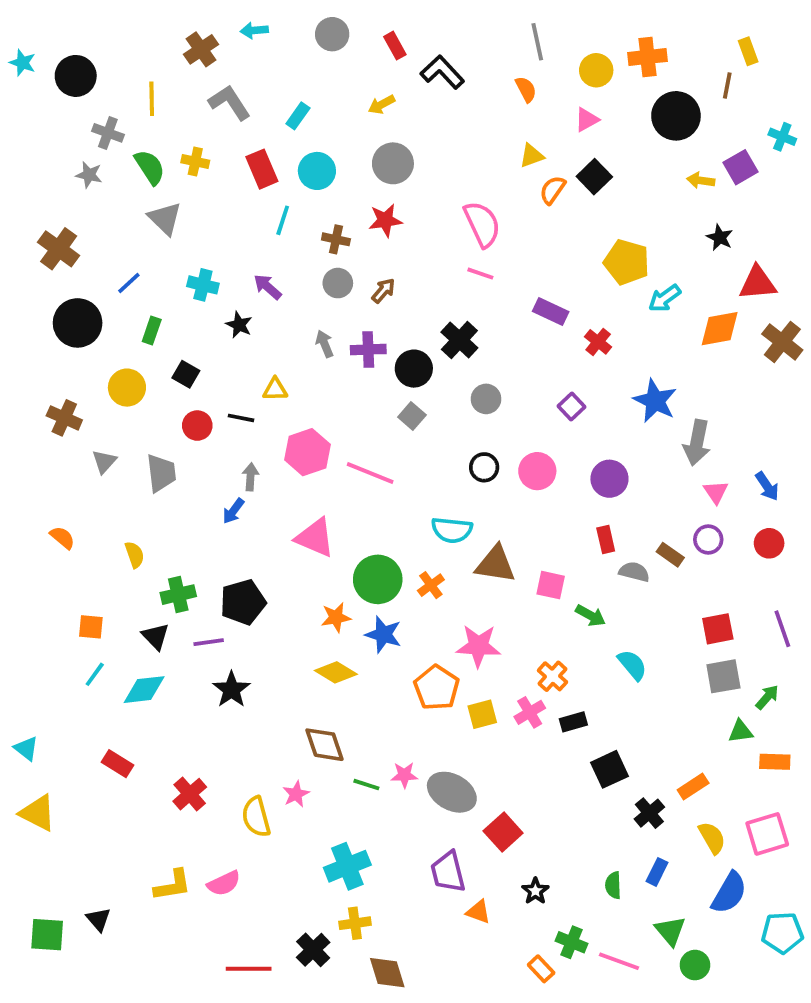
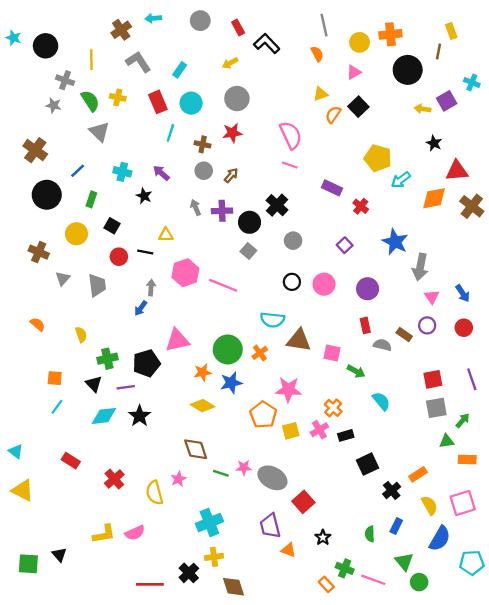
pink triangle: (315, 538) -> (177, 340), moved, turned -35
blue star: (383, 634) -> (231, 383), turned -30
cyan diamond: (144, 690) -> (104, 416), moved

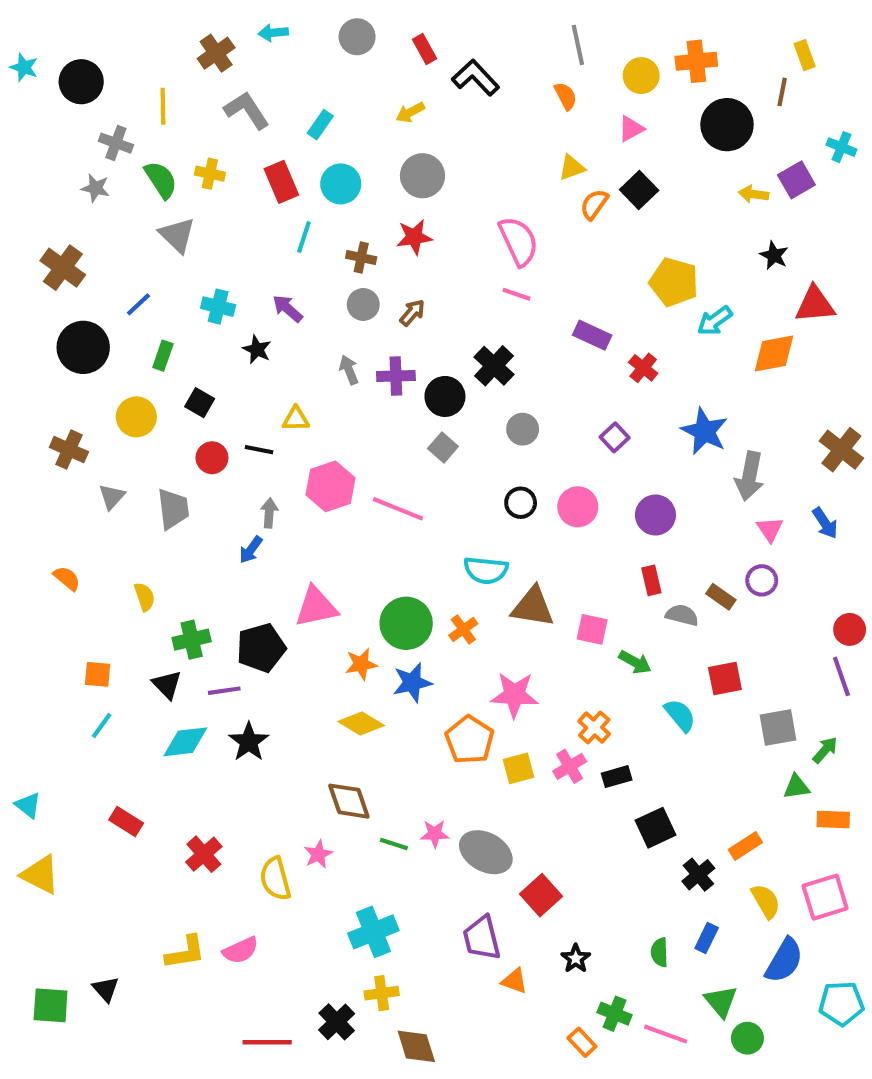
brown cross: (472, 206) -> (841, 450), moved
red circle: (464, 328) -> (850, 629), moved
red square: (433, 379) -> (725, 678), moved

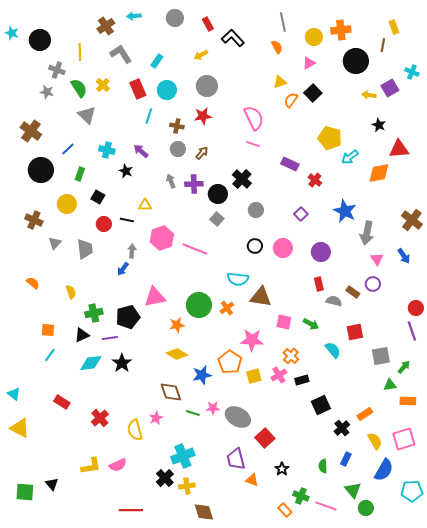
yellow cross: (210, 174) -> (103, 85), turned 32
pink square: (592, 629) -> (284, 322), moved
blue star: (412, 683) -> (202, 375), moved
black triangle: (167, 685) -> (82, 335), turned 49
black cross: (337, 1022) -> (165, 478), moved

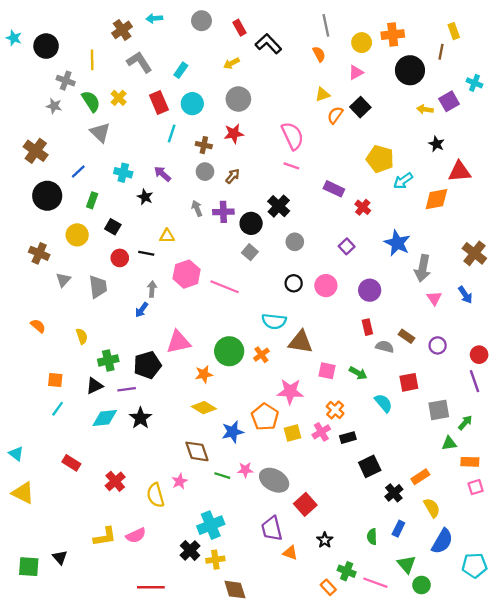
purple circle: (373, 284) -> (438, 345), moved
pink square: (404, 439) -> (476, 487), moved, size x0.6

